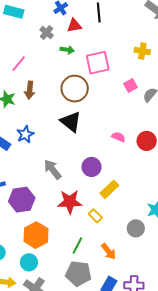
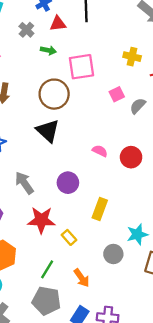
yellow rectangle: (109, 189) -> (100, 209), moved, turned -30

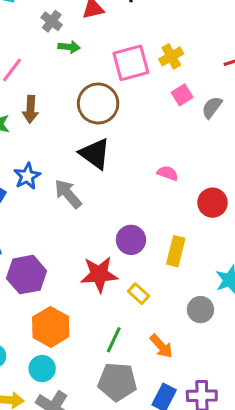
green arrow: (48, 50) -> (69, 47), moved
yellow cross: (132, 57) -> (171, 56), moved, turned -36
red circle: (131, 157) -> (213, 203), moved
gray arrow: (24, 183) -> (68, 194), moved
purple circle: (68, 183) -> (131, 240), moved

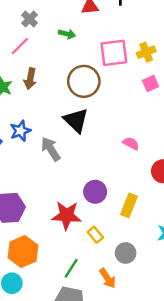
gray cross: (52, 21) -> (30, 19), moved
gray circle: (200, 310) -> (126, 253), moved

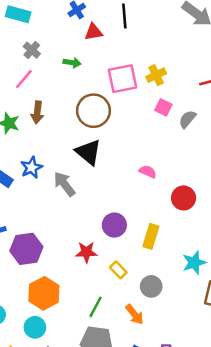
pink square: (151, 83) -> (163, 107), turned -35
red star: (66, 215) -> (86, 252), size x0.7

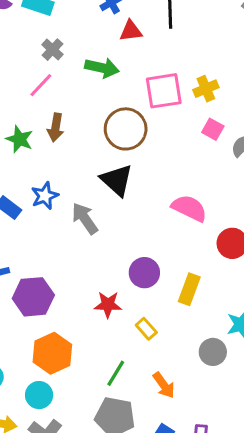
green arrow: (72, 63) -> (102, 68), size x1.5
pink semicircle: (148, 172) -> (189, 208), size x1.6
gray circle: (151, 286) -> (213, 352), moved

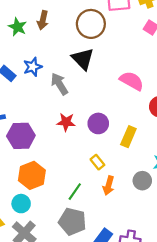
red star: (108, 305) -> (66, 122), moved
orange arrow: (164, 385) -> (109, 186), moved, turned 48

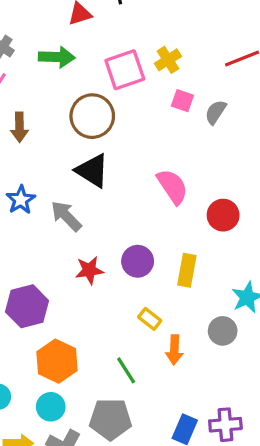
pink semicircle: (132, 81) -> (172, 186), turned 40
green line: (75, 192) -> (126, 370), turned -54
gray pentagon: (72, 222) -> (110, 419), moved

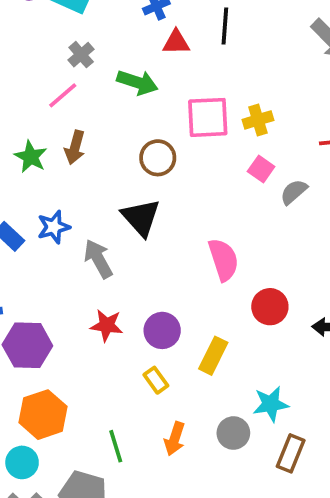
brown circle: (92, 116) -> (158, 158), size x0.7
yellow rectangle: (150, 319) -> (156, 380), moved

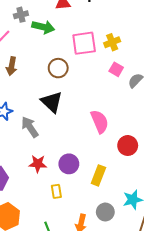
gray cross: (81, 55) -> (21, 15), moved, turned 32
yellow rectangle: (156, 380) -> (56, 191), moved, turned 32
gray circle: (233, 433) -> (105, 212), moved

